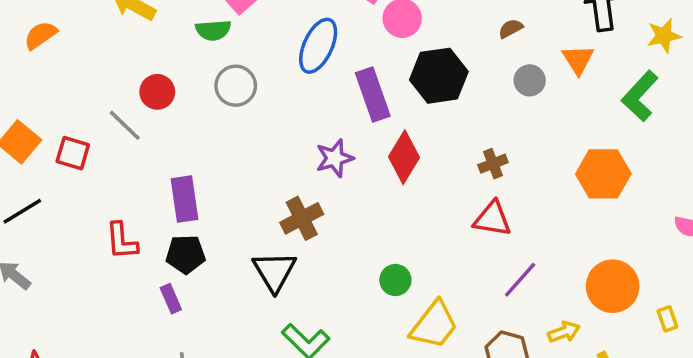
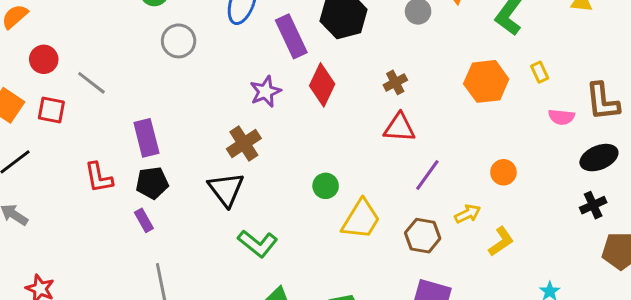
red circle: (157, 92) -> (44, 59), moved
orange circle: (613, 286) -> (503, 172), size x0.6
yellow rectangle: (667, 319) -> (540, 72), moved

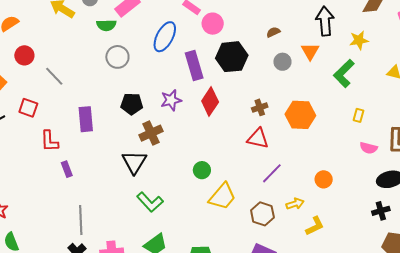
yellow rectangle: (540, 72) -> (358, 115), turned 32
orange hexagon: (486, 81) -> (300, 115), moved
red square: (51, 110) -> (28, 108), moved
black pentagon: (152, 183) -> (132, 104), moved
purple rectangle: (144, 220) -> (67, 169), moved

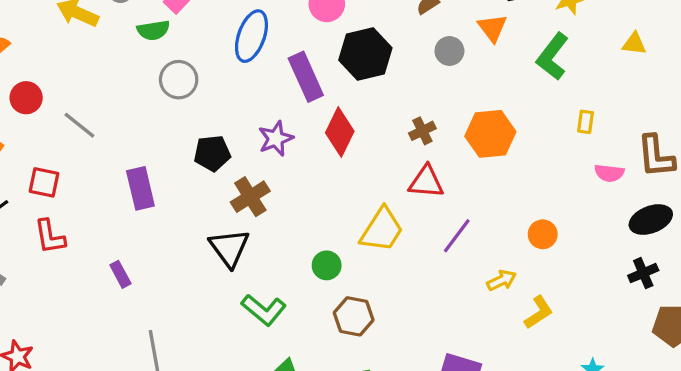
red L-shape: (49, 141) -> (50, 237), moved
green circle: (202, 170) -> (327, 265), moved
yellow trapezoid: (222, 196) -> (382, 230), moved
brown hexagon: (262, 214) -> (354, 316), moved

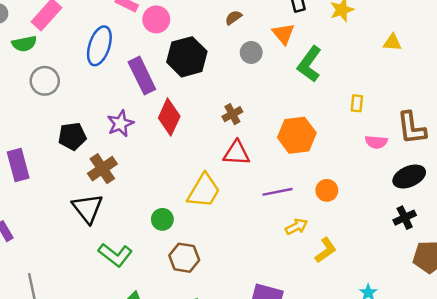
green L-shape: (552, 56) -> (310, 64), moved
orange hexagon: (490, 134) -> (297, 135), moved
purple line: (457, 236) -> (277, 192), moved, turned 44

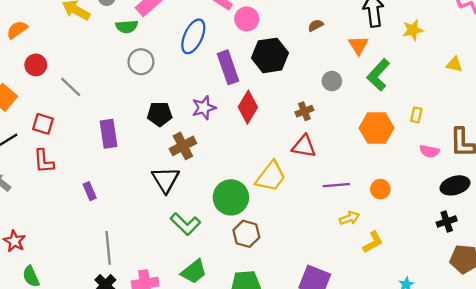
gray circle: (251, 52) -> (332, 81), moved
orange hexagon: (297, 135) -> (377, 128), moved
green circle: (162, 219) -> (231, 197), size x1.8

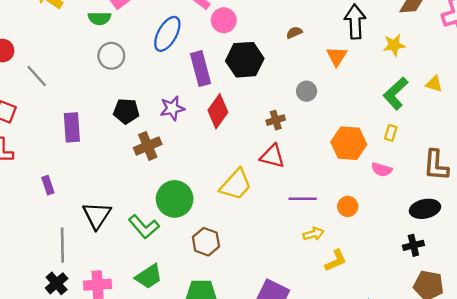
green L-shape: (378, 75) -> (396, 93), moved
pink semicircle: (429, 151) -> (382, 170), moved
black triangle: (166, 180) -> (97, 215), moved
green circle: (231, 197) -> (175, 199), moved

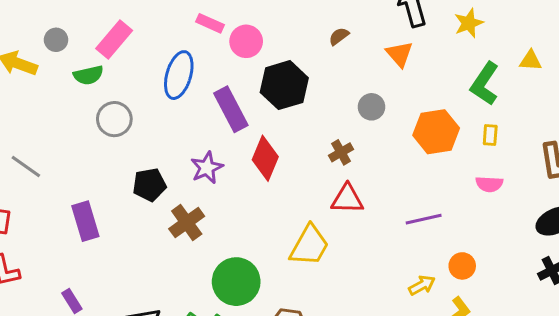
orange hexagon: (349, 143) -> (436, 132), moved
purple line: (303, 199) -> (424, 219), moved
orange circle: (348, 206) -> (462, 266), moved

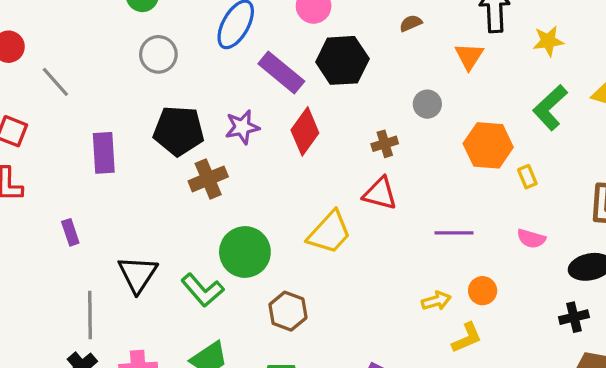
purple rectangle: (231, 109) -> (281, 72), turned -36
yellow rectangle: (490, 135) -> (527, 177), moved, turned -40
pink semicircle: (489, 184) -> (531, 239), moved
black pentagon: (149, 185) -> (179, 131), size x1.4

